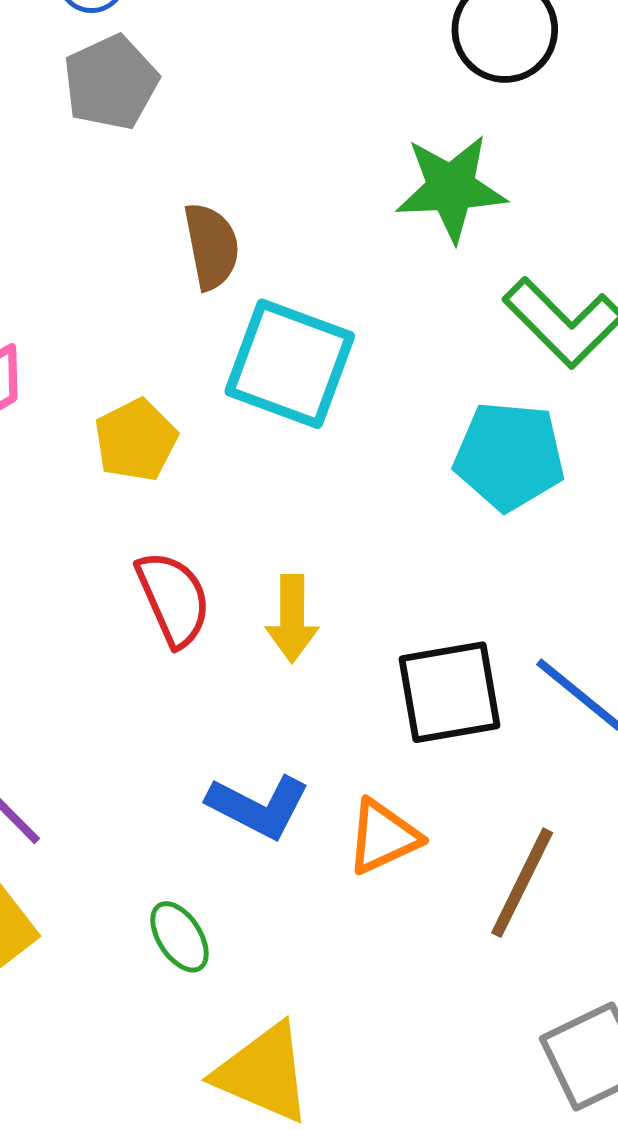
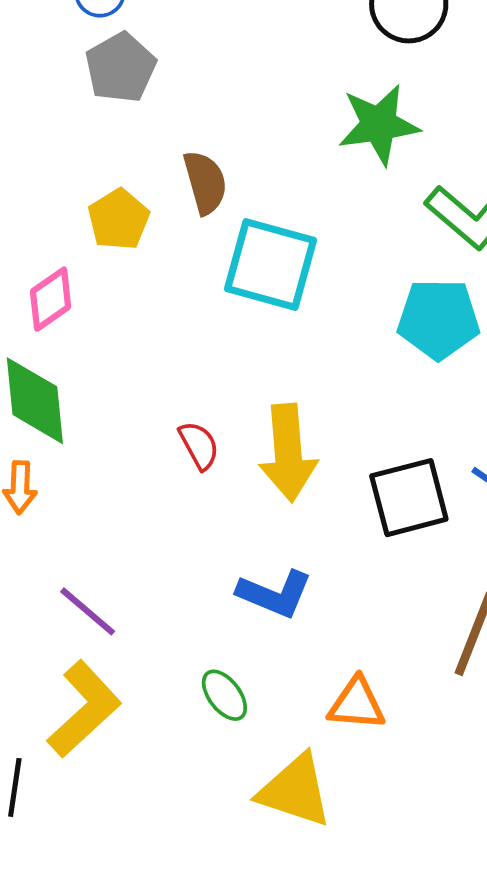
yellow pentagon: (136, 440) -> (119, 219), moved
red semicircle: (173, 599) -> (199, 445), size x0.7
yellow arrow: (292, 619) -> (288, 453), size x1.5
orange triangle: (383, 837) -> (357, 704), moved, turned 34

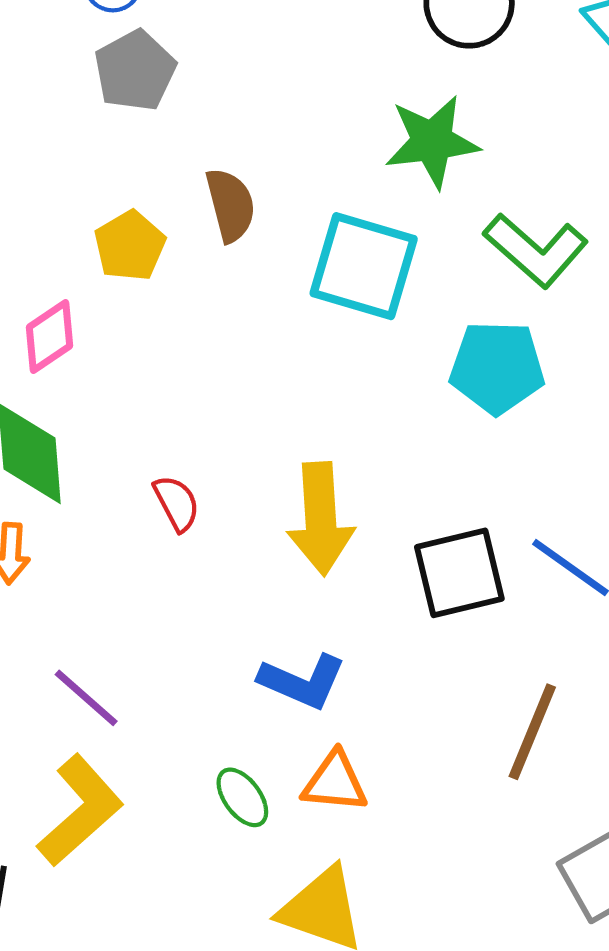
cyan square: (270, 265) -> (364, 266), moved
red semicircle: (199, 445) -> (177, 503), moved
orange triangle: (357, 704) -> (335, 782), moved

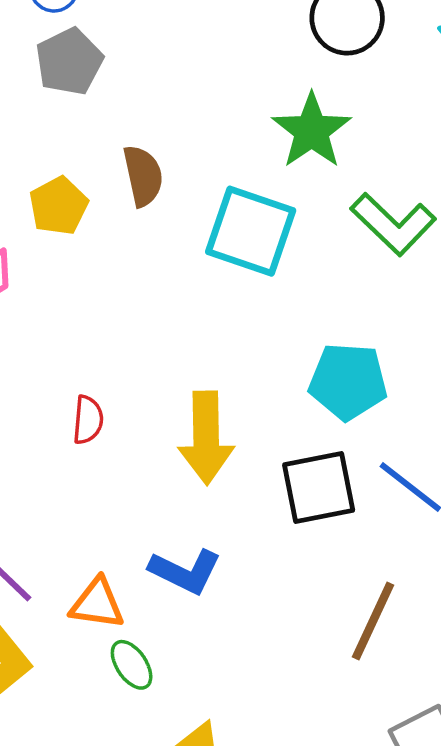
green star: (432, 142) -> (312, 131), turned -30
cyan pentagon: (497, 367) -> (348, 381), moved
red semicircle: (177, 503) -> (88, 420), turned 30
orange triangle: (335, 782) -> (97, 604), moved

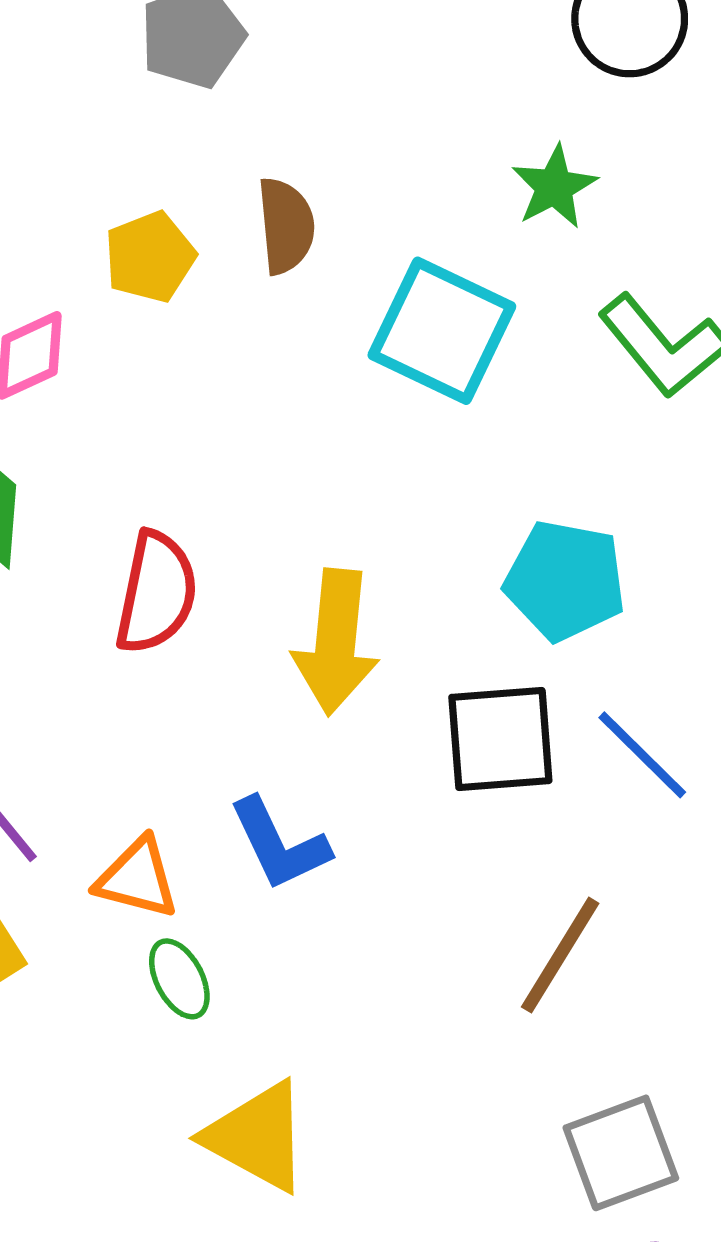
green star: (312, 131) -> (554, 187), size x0.7
red semicircle: (88, 420) -> (156, 593), size x1.6
blue L-shape: (185, 571) -> (279, 844), turned 32

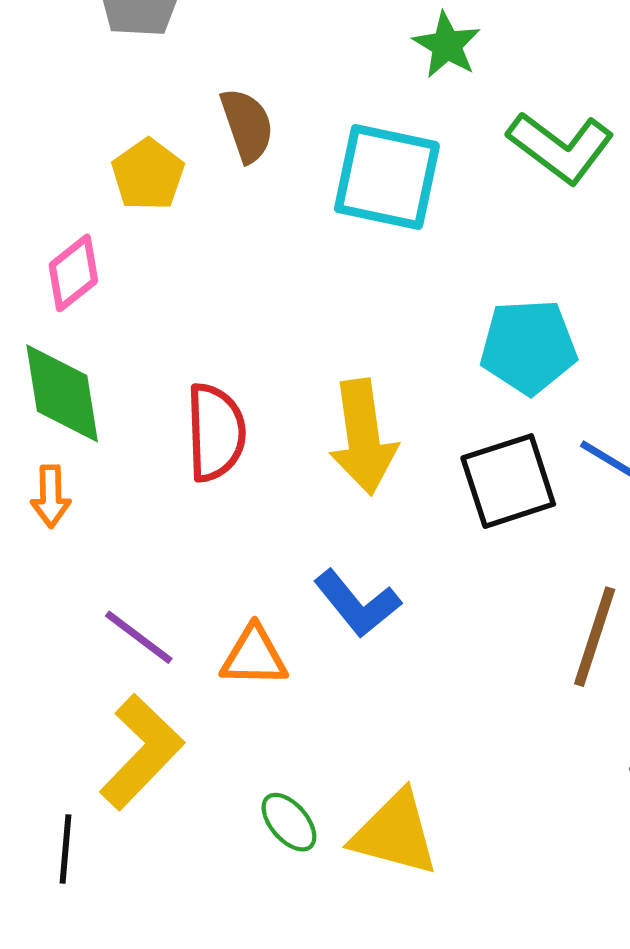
green ellipse: (179, 979) -> (289, 822), moved

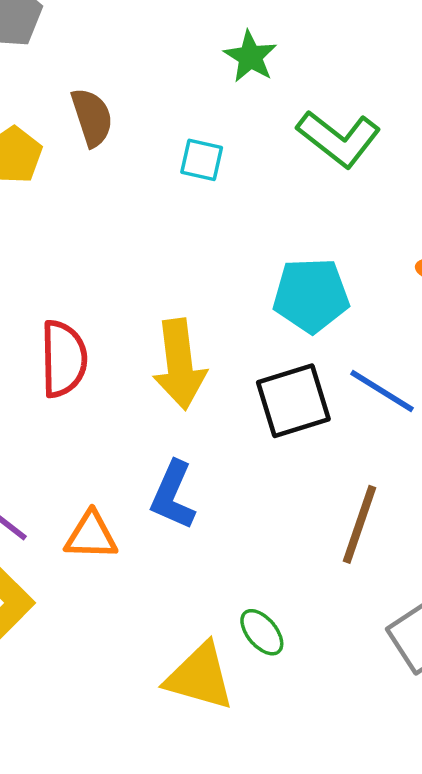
cyan square: (387, 177) -> (202, 160), size x0.5
blue L-shape: (357, 604) -> (173, 495), turned 62
green ellipse: (289, 822) -> (262, 632), moved

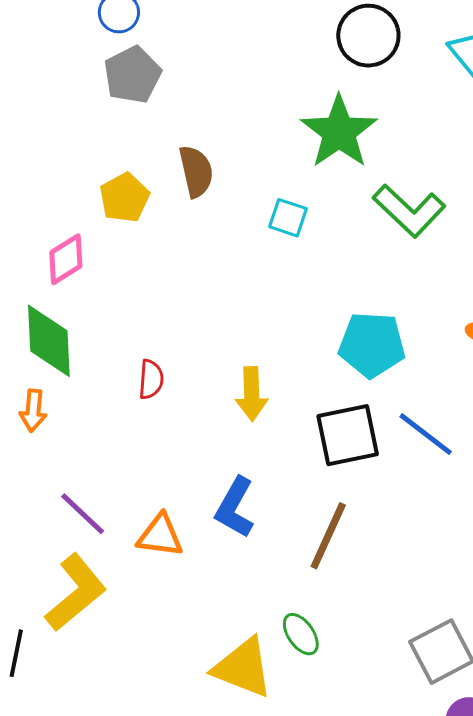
green star: (250, 57) -> (339, 132), size x1.6
red semicircle: (63, 359) -> (151, 379), size x0.6
yellow arrow: (180, 364) -> (252, 394), size x0.7
brown line: (360, 524) -> (328, 536), moved

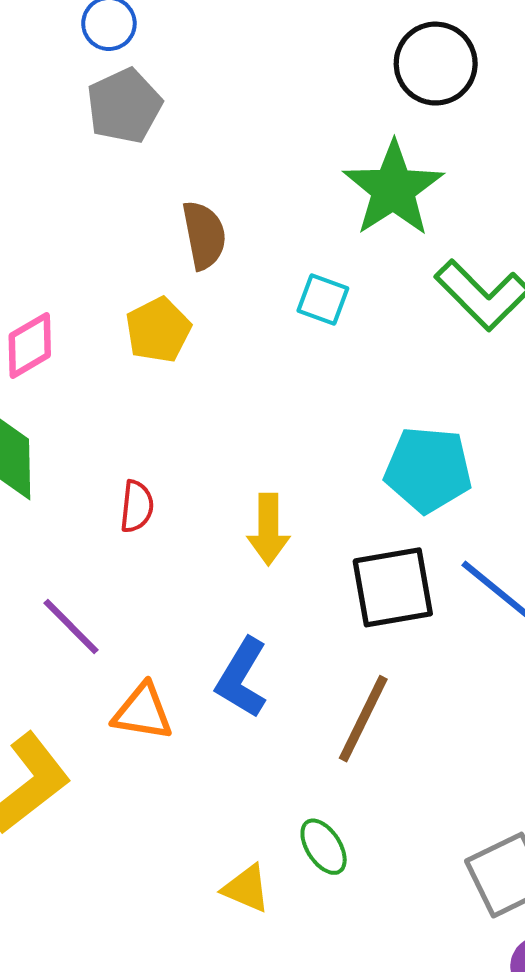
yellow pentagon: (124, 198) -> (158, 330), moved
purple line: (83, 514) -> (71, 626), moved
yellow triangle: (243, 668) -> (246, 889), size x0.6

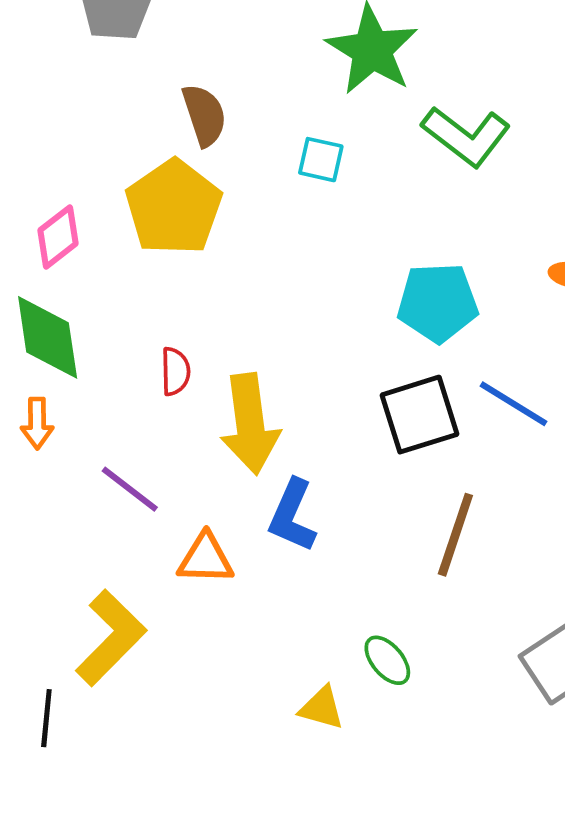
yellow pentagon: (158, 330) -> (174, 207), size x1.6
yellow arrow: (268, 529) -> (250, 424), moved, size x1.5
brown line: (363, 719) -> (455, 535), moved

